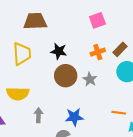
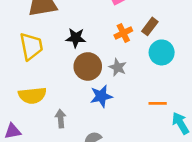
blue star: (74, 117) -> (101, 96), moved

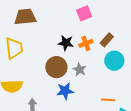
black star: (76, 38) -> (66, 43), moved

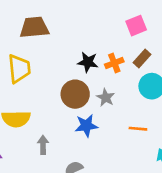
pink square: (84, 13) -> (136, 26), moved
orange line: (108, 100) -> (138, 129), moved

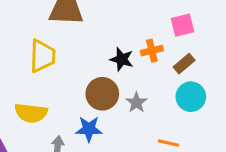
orange cross: (114, 63) -> (152, 51), moved
blue star: (86, 126) -> (89, 129), moved

